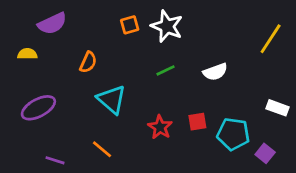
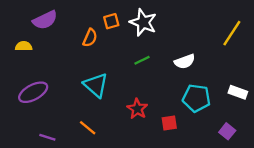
orange semicircle: (88, 62) -> (90, 38), moved
red square: (197, 122) -> (169, 123), moved
cyan pentagon: (233, 134) -> (196, 98), moved

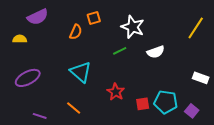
white star: (143, 22) -> (133, 27), moved
cyan pentagon: (196, 98) -> (166, 102), moved

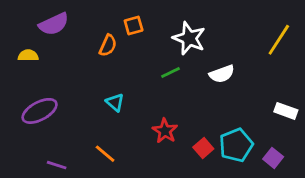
cyan triangle: (81, 72) -> (115, 102), size x0.6
cyan pentagon: (166, 102) -> (236, 145), turned -30
red square: (143, 104) -> (203, 148), turned -32

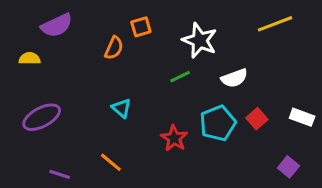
yellow line: (279, 40) -> (275, 24), moved, turned 36
cyan pentagon: (236, 145) -> (218, 123), moved
red square: (203, 148) -> (257, 119), moved

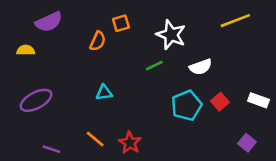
cyan triangle: (121, 108) -> (104, 93), turned -48
red star: (174, 138) -> (130, 143), moved

